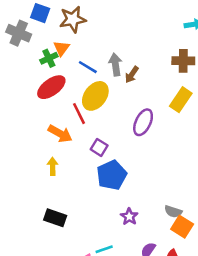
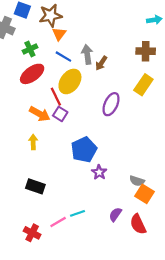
orange triangle: (61, 48) -> (59, 34), moved
purple square: (99, 147) -> (60, 114), moved
purple star: (129, 217) -> (99, 172), moved

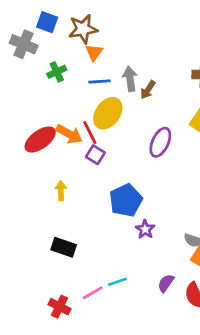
blue line: (63, 57) -> (100, 81), turned -35
red ellipse: (32, 74) -> (40, 140), moved
orange arrow: (40, 114) -> (69, 134), moved

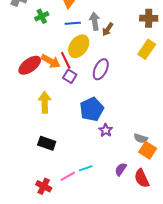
purple ellipse: (160, 142) -> (101, 69), moved
yellow arrow: (61, 191) -> (45, 102), size x1.5

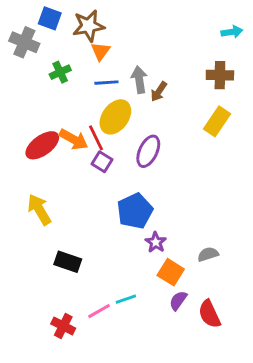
yellow arrow: (45, 102) -> (39, 209), moved, turned -30
gray semicircle: (141, 138) -> (208, 254), turned 144
orange square: (148, 150) -> (171, 272), moved

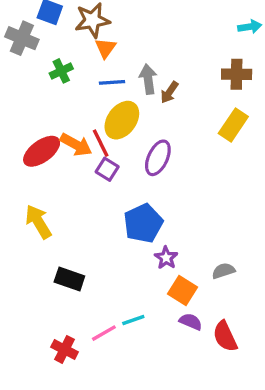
purple semicircle: (178, 301) -> (191, 322), turned 78

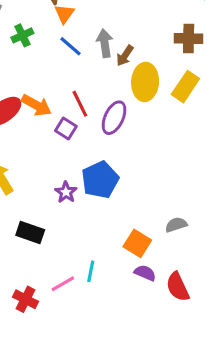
blue line: (112, 82) -> (71, 46), turned 45
yellow ellipse: (122, 120) -> (145, 82), moved, turned -33
red line: (101, 143) -> (80, 104), moved
purple star: (166, 258) -> (66, 192), moved
cyan line: (133, 320) -> (91, 271), turned -60

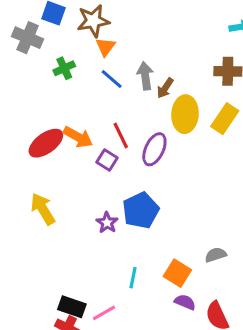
black rectangle: (30, 233) -> (72, 307), moved
cyan line: (91, 271) -> (133, 278), moved

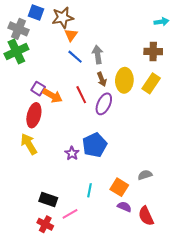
green cross: (64, 68) -> (16, 52), moved, size x1.6
brown arrow: (165, 88) -> (102, 79), moved, turned -56
red ellipse: (46, 143) -> (34, 115), moved, turned -40
purple square: (107, 160) -> (38, 89), moved
black rectangle: (72, 307) -> (48, 200), moved

